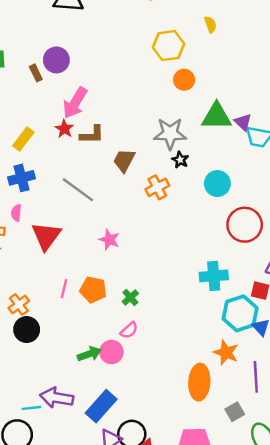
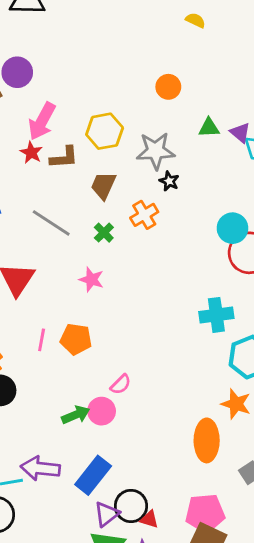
yellow semicircle: (210, 24) -> (195, 20), turned -42
yellow hexagon: (168, 46) -> (105, 131), moved
green triangle: (217, 116) -> (209, 128), size x0.6
cyan circle: (217, 184) -> (232, 228), moved
green cross: (130, 297) -> (104, 233), moved

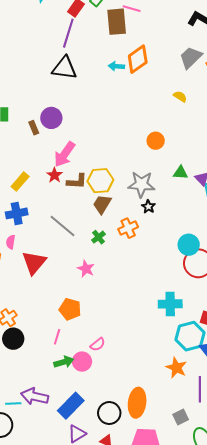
yellow hexagon: (105, 131) -> (100, 181), moved
pink line: (42, 340) -> (57, 337), moved
orange ellipse: (207, 440) -> (137, 403), moved
black circle: (131, 506) -> (109, 413), moved

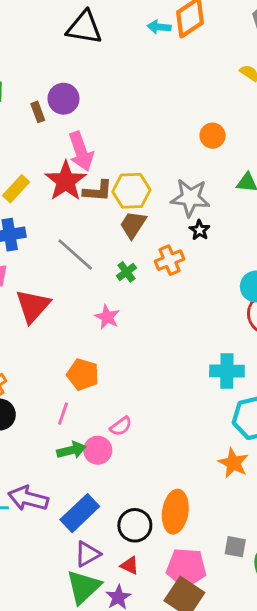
pink arrow: (64, 154) -> (81, 151), turned -56
red star: (54, 175) -> (66, 181), size x1.8
gray square: (181, 417) -> (235, 547), moved, turned 35

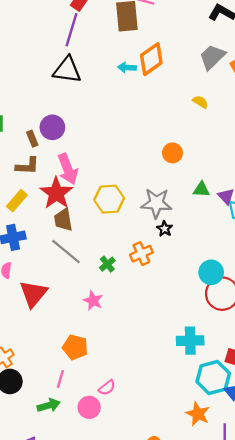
brown L-shape: (98, 191) -> (27, 166), moved
brown trapezoid: (133, 225) -> (63, 220), moved, turned -40
green arrow: (71, 450) -> (49, 405), moved

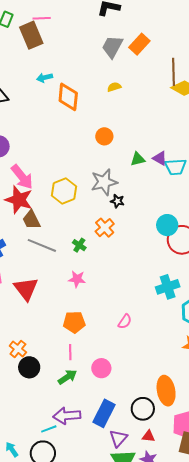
orange diamond: (151, 59) -> (68, 97), moved, turned -32
yellow semicircle: (200, 102) -> (114, 87), turned -32
pink semicircle: (107, 388) -> (125, 322), moved

